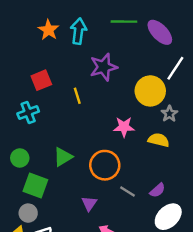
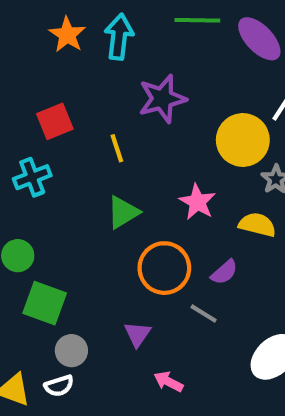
pink star: (124, 127) -> (197, 202), turned 30
green triangle: (63, 157) -> (123, 212), moved
purple semicircle: (157, 190) -> (224, 272), moved
gray circle: (28, 213) -> (71, 351), moved

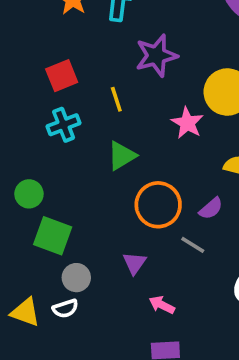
cyan cross: (32, 177) -> (64, 125), moved
pink star: (197, 202) -> (187, 123), moved

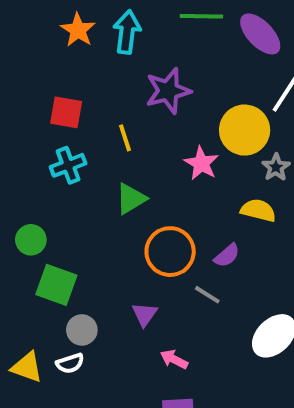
red square: (62, 76) -> (66, 112), turned 32

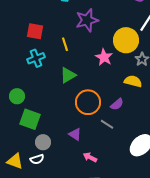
purple triangle: (145, 314) -> (75, 134), turned -32

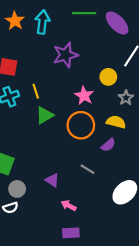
yellow circle: (126, 40) -> (108, 77), size x0.6
yellow line: (65, 44) -> (36, 91), moved
orange circle: (88, 102) -> (81, 125), moved
purple semicircle: (117, 104) -> (108, 145), moved

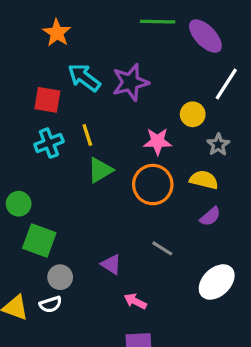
cyan arrow: (42, 22) -> (84, 78), moved, turned -60
pink star: (84, 96) -> (158, 141), turned -30
purple semicircle: (108, 145) -> (210, 216), moved

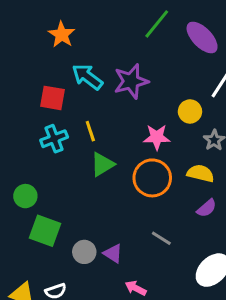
green line: (158, 22) -> (157, 24), turned -52
gray circle: (60, 277) -> (84, 252), moved

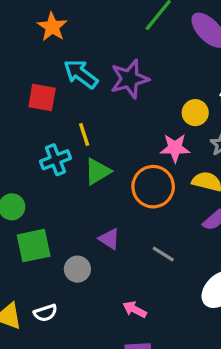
pink star: (157, 137) -> (175, 148), moved
cyan cross: (54, 139) -> (56, 160), moved
green square: (45, 231) -> (34, 246), turned -32
purple triangle: (113, 253) -> (109, 239), moved

